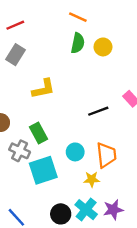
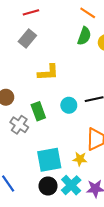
cyan circle: (75, 152) -> (69, 105), moved
cyan square: (43, 170) -> (49, 160), moved

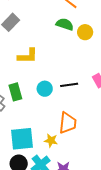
green semicircle: (84, 36) -> (65, 24), turned -96

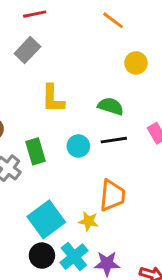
green semicircle: (65, 24) -> (111, 106), moved
yellow L-shape: (28, 56) -> (53, 99), turned 90
cyan square: (22, 139) -> (46, 219), turned -30

